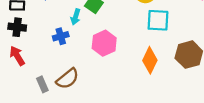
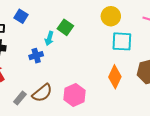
pink hexagon: (104, 43) -> (74, 95), moved
gray rectangle: (42, 84) -> (20, 98), turned 64

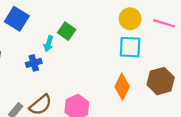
blue square: (21, 16) -> (17, 19), size x1.5
yellow circle: (111, 16) -> (130, 19), moved

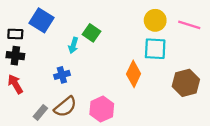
blue cross: (34, 63) -> (62, 75), moved
orange diamond: (122, 87) -> (134, 74), moved

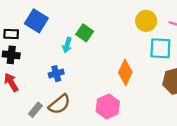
cyan square: (155, 49) -> (160, 48), moved
pink hexagon: (102, 109) -> (108, 106), moved

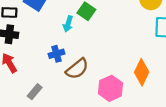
orange diamond: (125, 72) -> (142, 72), moved
brown semicircle: (59, 104) -> (77, 69), moved

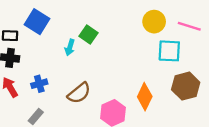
blue cross: (56, 54) -> (39, 84), moved

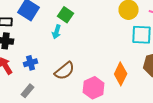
green square: (88, 34) -> (66, 15), moved

